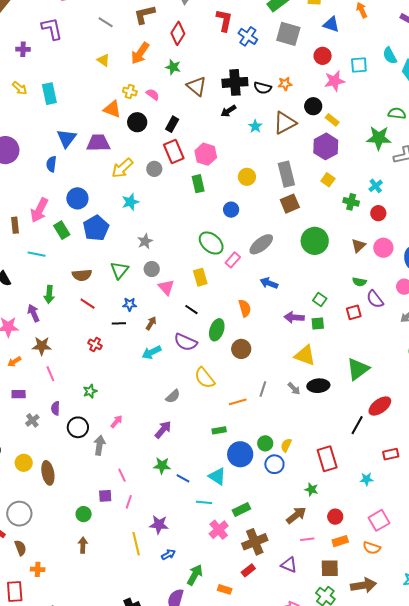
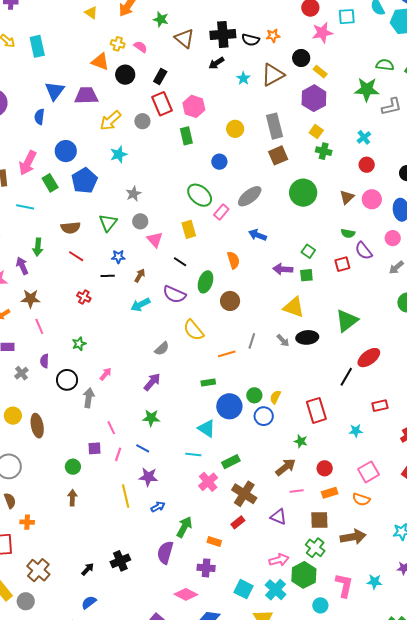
green cross: (351, 202) -> (324, 151), moved
blue line: (183, 478) -> (143, 448), moved
brown cross: (255, 542) -> (244, 494), turned -35

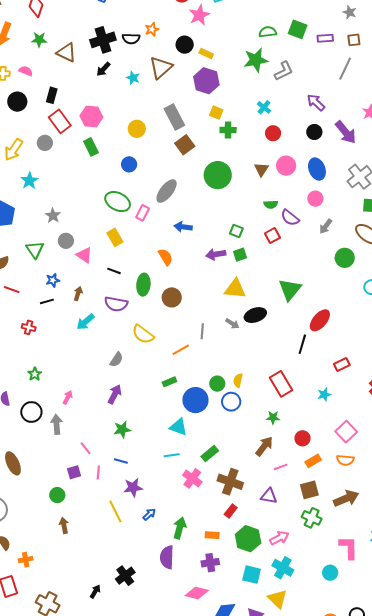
green hexagon: (304, 575) -> (248, 539), moved

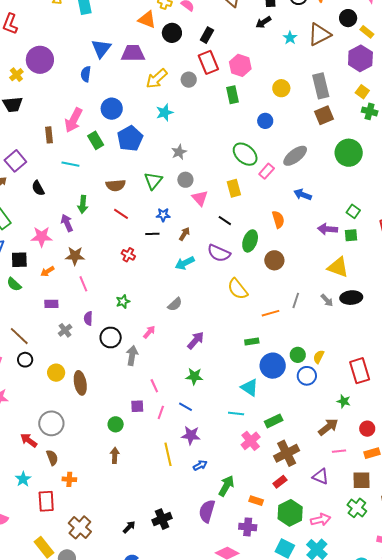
gray semicircle: (116, 360) -> (175, 304), moved
brown cross: (230, 482) -> (287, 453), turned 30

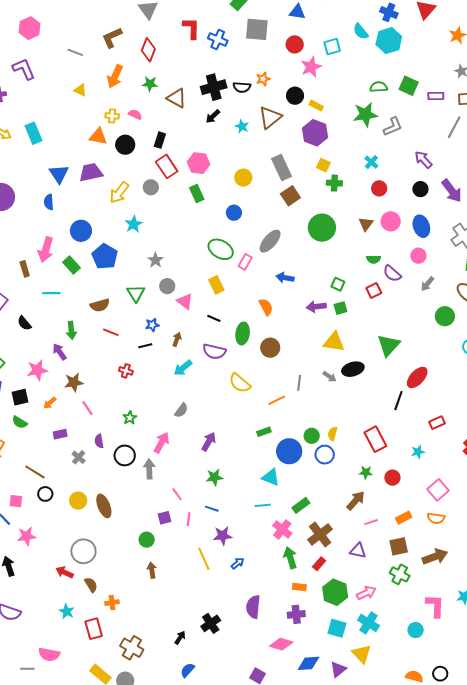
pink arrow: (149, 332) -> (162, 443), size x1.5
red circle: (367, 429) -> (392, 478), moved
green arrow: (226, 486) -> (290, 558), moved, turned -35

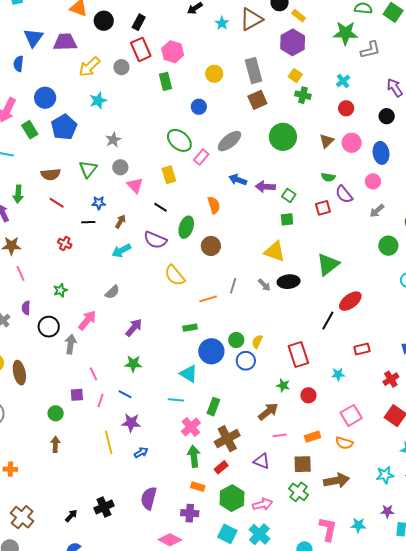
purple arrow: (316, 307) -> (265, 187), moved
green rectangle: (301, 505) -> (213, 407), turned -42

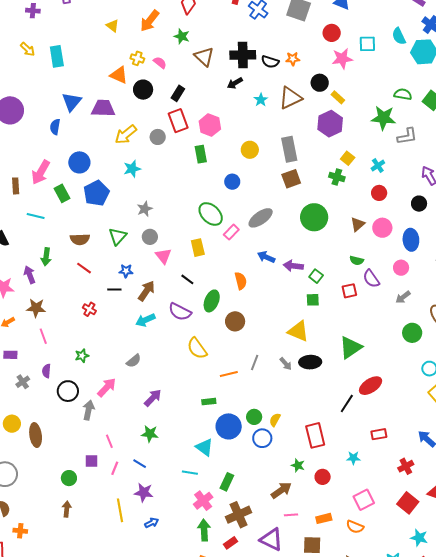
yellow square: (295, 76) -> (348, 158), moved
brown arrow: (120, 221) -> (146, 291), size x1.5
purple triangle: (262, 461) -> (271, 539), size x1.4

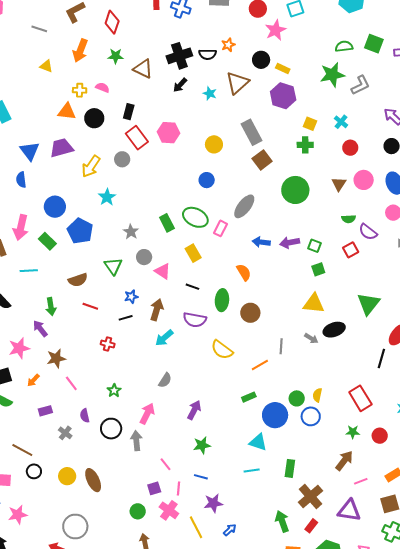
green rectangle: (201, 154) -> (167, 223), moved
pink cross: (203, 501) -> (169, 510), moved

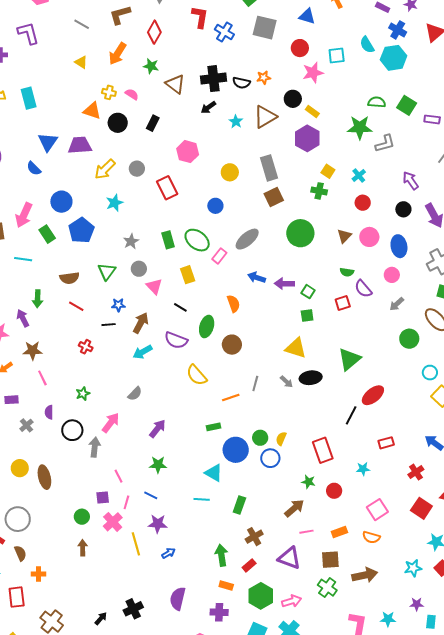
red rectangle: (137, 138) -> (167, 188), moved
blue semicircle: (21, 180) -> (34, 168), turned -49
brown cross: (311, 497) -> (254, 537), size x0.7

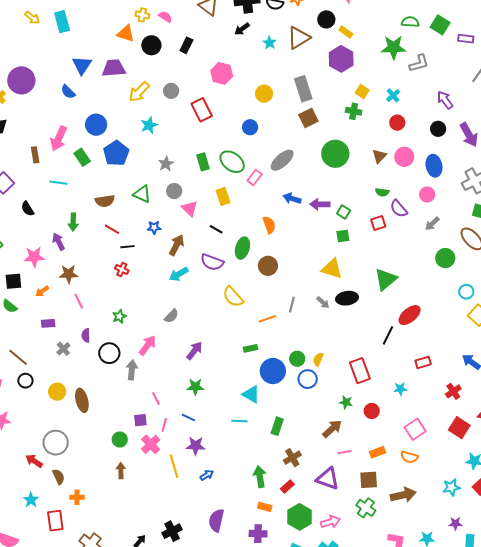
green triangle: (107, 271) -> (142, 194), turned -42
black line: (109, 325) -> (127, 247), moved

